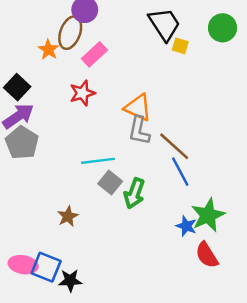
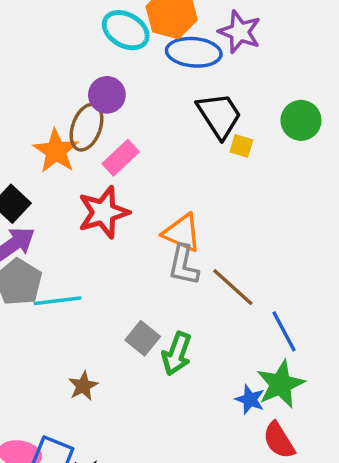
orange star: (48, 50) -> (56, 151), size x1.5
red star: (82, 93) -> (104, 212), size x1.4
cyan line: (98, 161) -> (58, 301), moved
blue line: (180, 172) -> (284, 331), moved

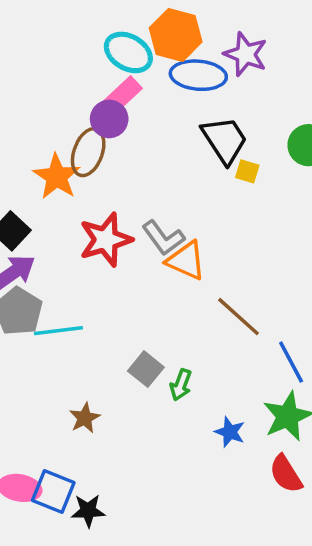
pink rectangle: (121, 158) -> (123, 94), moved
gray L-shape: (184, 265) -> (163, 238), moved, turned -48
green arrow: (177, 354) -> (181, 385), size x0.7
blue star: (250, 399) -> (230, 432), moved

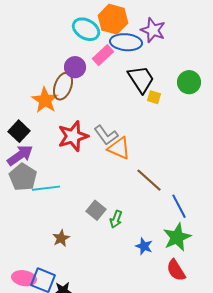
pink rectangle: (123, 94) -> (103, 55), moved

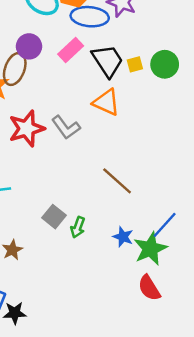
pink rectangle: (103, 55) -> (71, 50), moved
yellow square: (154, 97) -> (135, 64), moved, turned -32
orange triangle: (119, 148) -> (106, 102), moved
blue line: (179, 206) -> (165, 225), moved, turned 70
blue star: (144, 246) -> (123, 237), moved

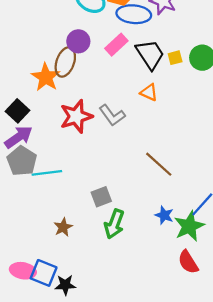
orange triangle: (106, 102) -> (149, 92), size x0.7
gray square: (54, 217) -> (101, 197), turned 30
green arrow: (78, 227) -> (114, 224), moved, size x1.5

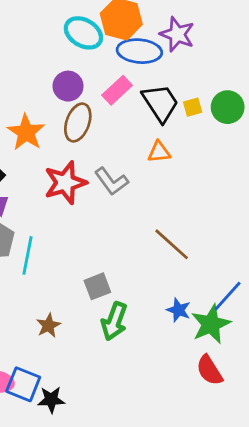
brown ellipse: (65, 62) -> (78, 122), moved
orange triangle: (149, 92) -> (159, 152), turned -30
cyan line: (47, 173) -> (27, 255), turned -72

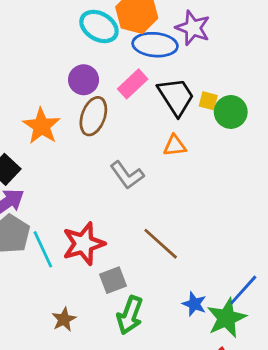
yellow square: (193, 107) -> (208, 101), turned 30
green circle: (228, 107) -> (231, 112), moved
red star: (65, 183) -> (84, 244), moved
brown line: (172, 244) -> (161, 244), moved
cyan line: (27, 255) -> (43, 249), turned -36

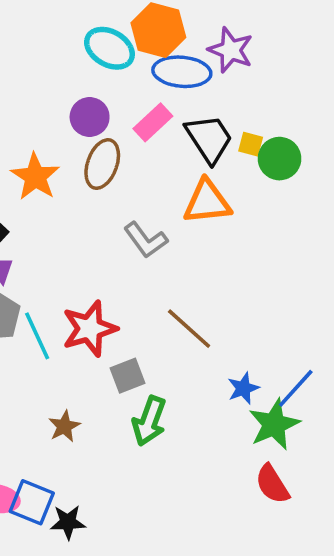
orange triangle: (175, 146) -> (207, 202), size x1.6
blue star: (194, 304) -> (243, 388), moved, turned 30

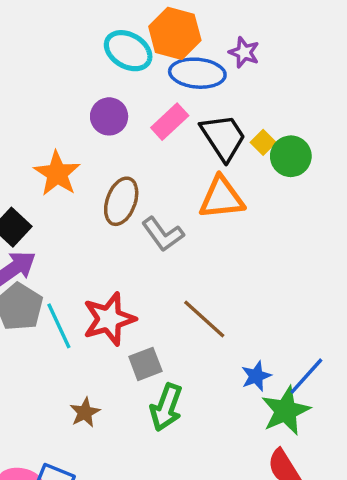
purple star: (231, 50) -> (244, 52), size x0.7
yellow square: (251, 144) -> (263, 142), turned 30
brown ellipse: (102, 164) -> (121, 201), moved

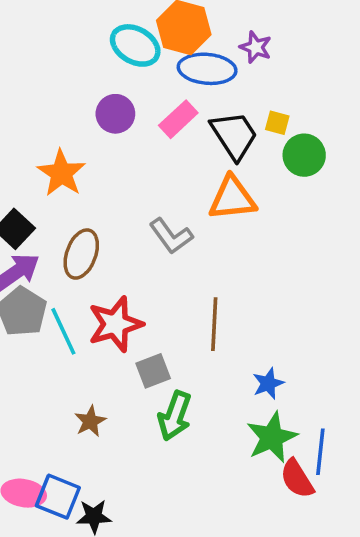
yellow square: (263, 142) -> (277, 123), moved, turned -30
brown ellipse: (121, 201) -> (81, 254), moved
brown line: (204, 319) -> (214, 324), turned 51
blue line: (306, 376) -> (320, 452), moved, turned -36
green star: (286, 411) -> (272, 437), moved

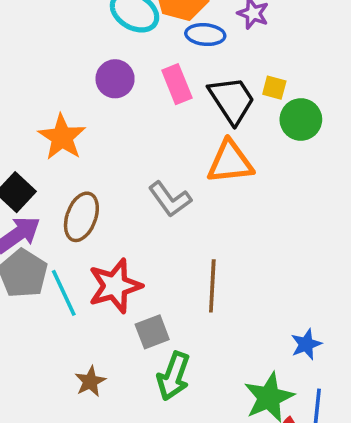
blue ellipse: (207, 69) -> (205, 35), size x0.7
pink rectangle: (178, 119) -> (177, 84), turned -69
blue star: (268, 383) -> (306, 344), moved

